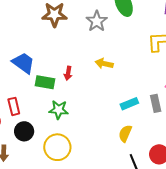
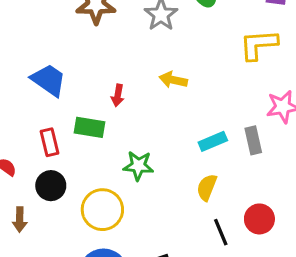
green rectangle: (45, 82) -> (89, 127), moved
red rectangle: (14, 106) -> (49, 142), moved
green star: (59, 110) -> (138, 166), moved

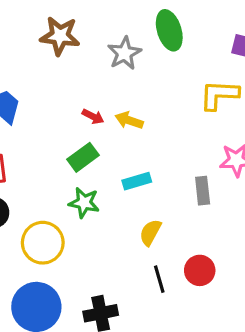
red arrow: (118, 95) -> (93, 116), moved, turned -80
green rectangle: (89, 127) -> (83, 157), moved, turned -52
cyan rectangle: (213, 141) -> (137, 181), moved

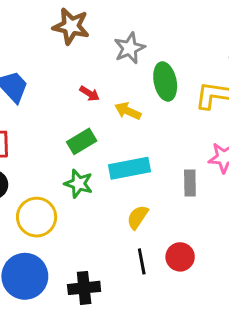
green ellipse: (169, 30) -> (165, 81), moved
red arrow: (93, 116) -> (90, 94), moved
cyan rectangle: (137, 181) -> (129, 168), size x1.5

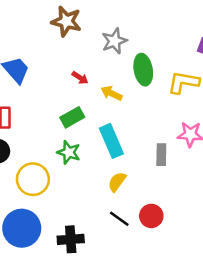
cyan rectangle: (129, 168) -> (111, 141), turned 76
black line: (142, 261) -> (119, 219), turned -45

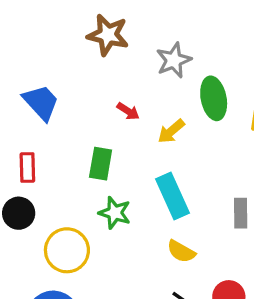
yellow arrow: (111, 93) -> (171, 131), turned -65
green rectangle: (72, 117) -> (101, 164), moved, turned -50
yellow semicircle: (117, 182) -> (181, 251), turned -95

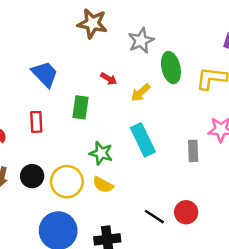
green rectangle: (101, 164) -> (81, 107), moved
black circle: (19, 213) -> (32, 176), moved
yellow semicircle: (181, 251) -> (103, 185), moved

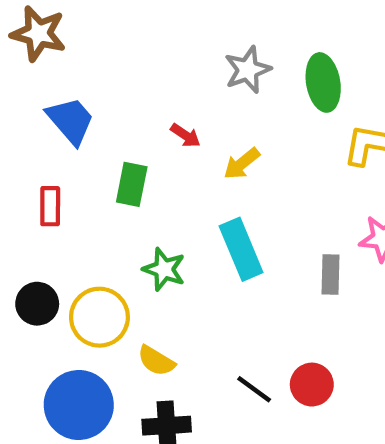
brown star: (92, 23) -> (38, 33), moved
green ellipse: (171, 68) -> (323, 82), moved
yellow semicircle: (103, 185) -> (156, 361), moved

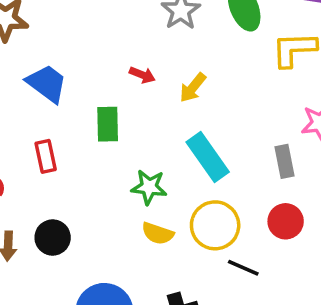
yellow circle: (99, 317) -> (215, 225), moved
yellow semicircle: (156, 361) -> (158, 233), moved
red circle: (312, 385) -> (286, 221), moved

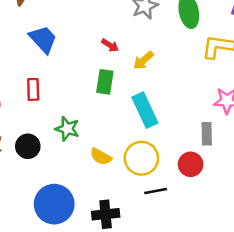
green rectangle: (108, 124) -> (105, 82), moved
gray rectangle: (285, 161) -> (207, 134), moved
green star: (149, 187) -> (67, 129), moved
black line: (243, 268) -> (156, 191), turned -45

